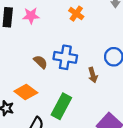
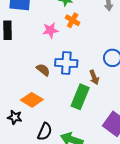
pink star: (31, 16) -> (50, 30), moved
green rectangle: (61, 106) -> (80, 97), moved

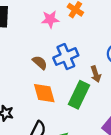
blue cross: (66, 63) -> (66, 57), turned -30
orange diamond: (32, 100) -> (44, 93), moved, turned 40

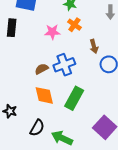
brown semicircle: (40, 63) -> (42, 69), turned -72
brown arrow: (96, 74) -> (94, 46), moved

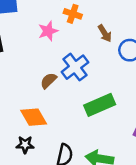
orange diamond: (44, 95) -> (34, 117), moved
green rectangle: (74, 98) -> (100, 105), turned 55

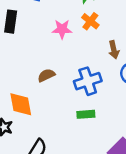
blue cross: (75, 67) -> (88, 81), moved
green rectangle: (100, 105) -> (86, 114), size x0.6

